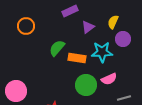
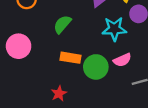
orange rectangle: (77, 58) -> (70, 58), moved
pink circle: (16, 91) -> (19, 46), moved

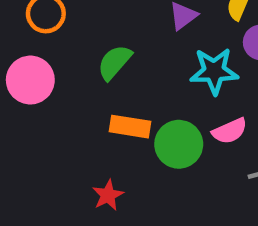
pink circle: (19, 46) -> (30, 80), moved

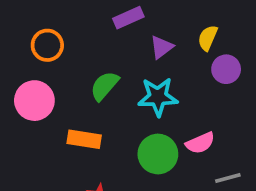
cyan star: (214, 71) -> (158, 97), moved
orange rectangle: (130, 127) -> (84, 139), moved

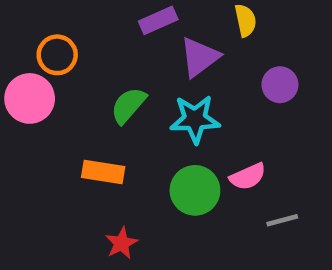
yellow semicircle: (208, 38) -> (245, 20), moved, turned 145
purple triangle: (162, 47) -> (200, 57), size x1.4
pink circle: (34, 101) -> (30, 98), moved

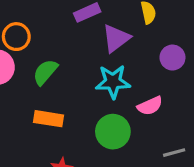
green semicircle: (128, 105) -> (45, 72), moved
pink semicircle: (248, 177) -> (150, 106), moved

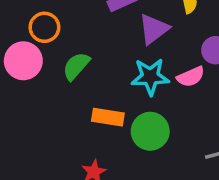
pink semicircle: (150, 106) -> (191, 77), moved
orange rectangle: (48, 119) -> (108, 117), moved

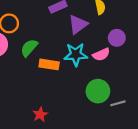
orange rectangle: (108, 117) -> (49, 64), moved
green circle: (150, 131) -> (98, 91), moved

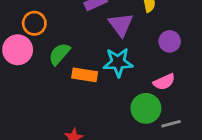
purple triangle: (78, 24) -> (121, 25), turned -30
pink semicircle: (101, 54) -> (164, 82), moved

